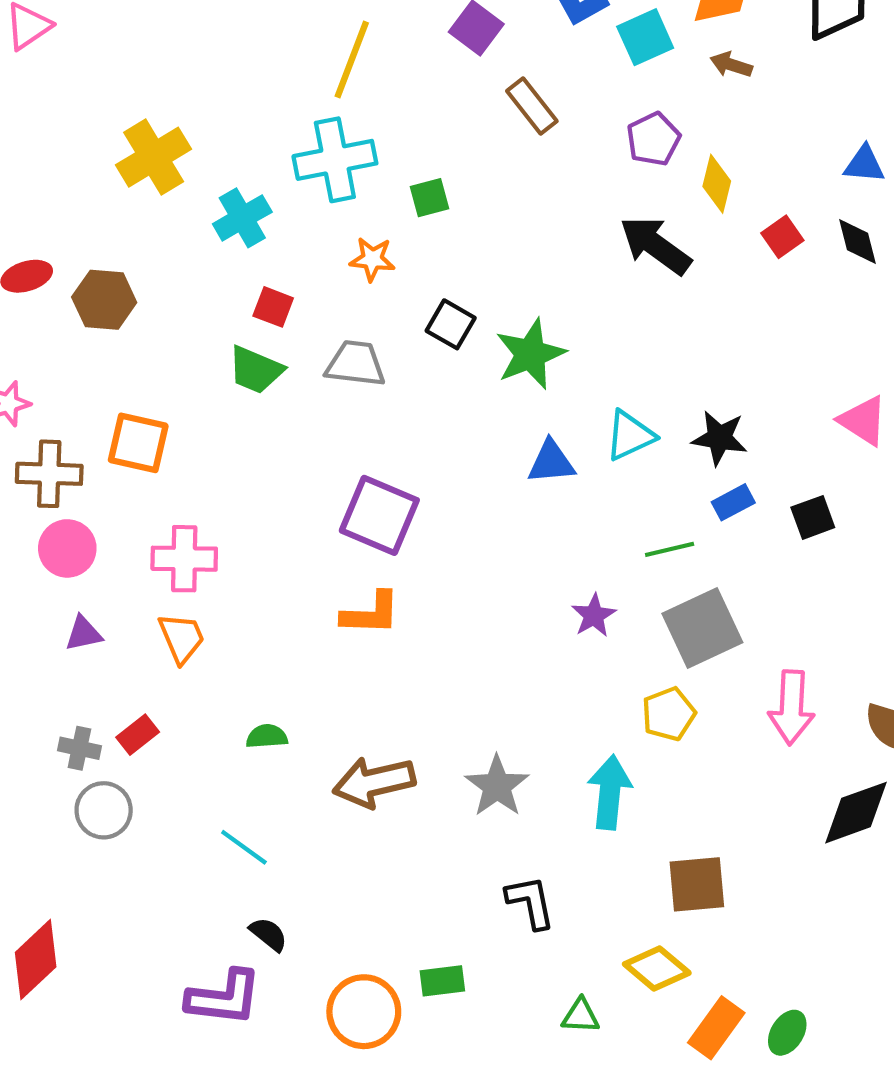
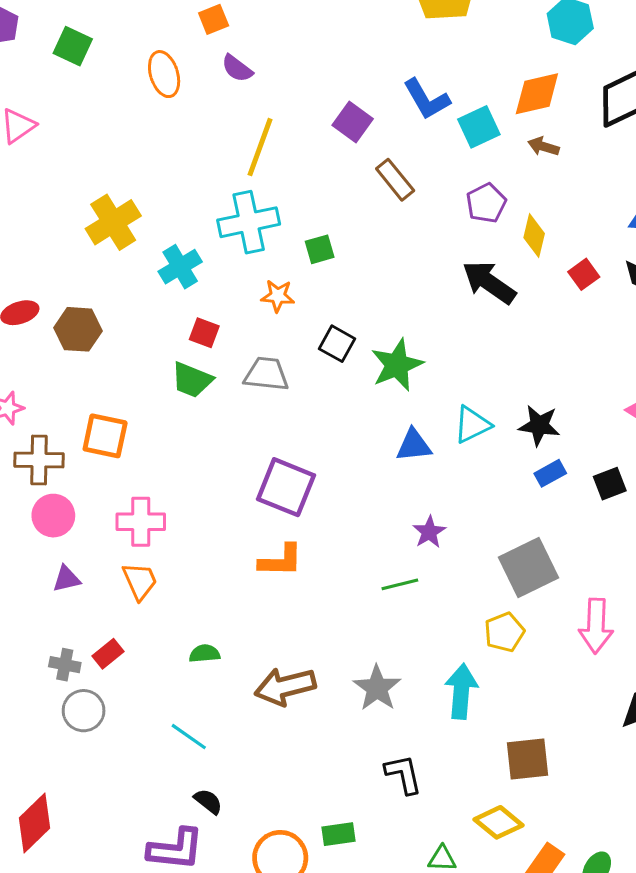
green line: (670, 549) -> (400, 584), moved
purple star: (594, 615) -> (429, 532), moved

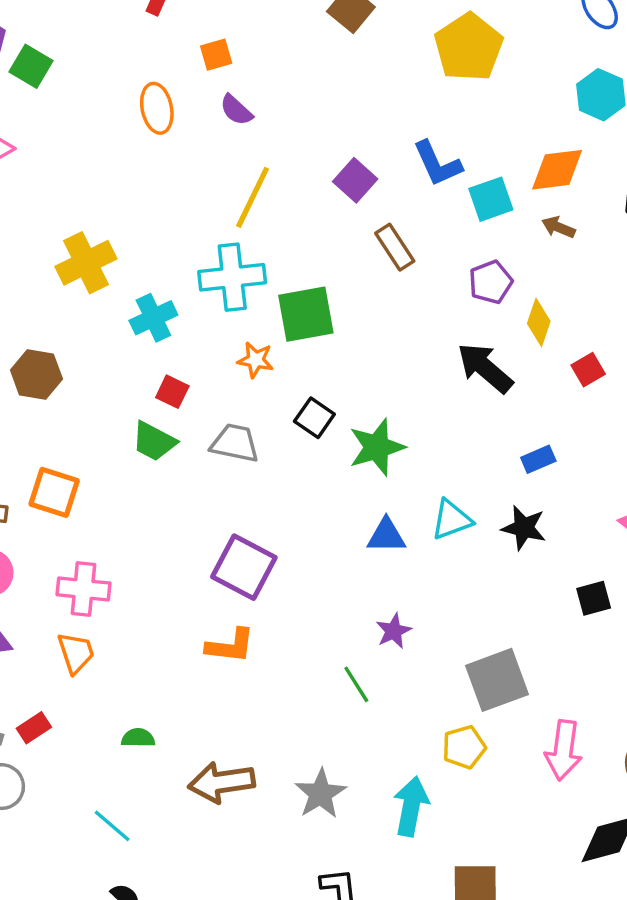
green square: (73, 46) -> (31, 66), moved
green square: (320, 249) -> (306, 314), size x1.8
blue rectangle: (550, 473) -> (538, 459), moved
green line: (400, 584) -> (356, 684), turned 66

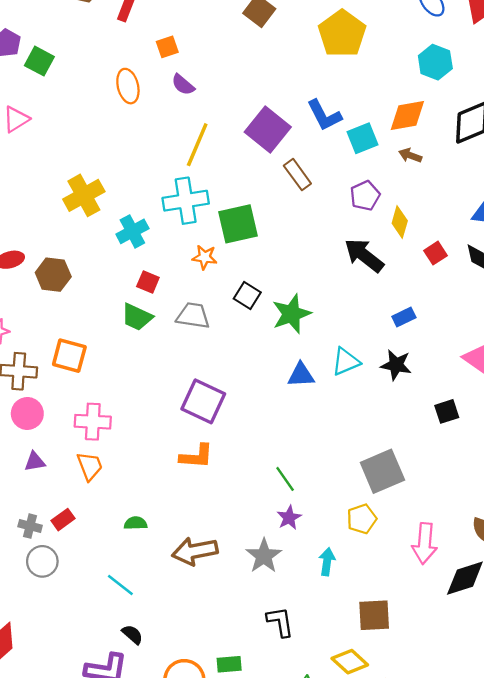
purple square: (355, 180) -> (268, 129), size x1.5
purple star: (394, 631) -> (289, 518), moved
pink arrow: (563, 750) -> (425, 543), moved
cyan arrow: (411, 806) -> (327, 562), size x0.7

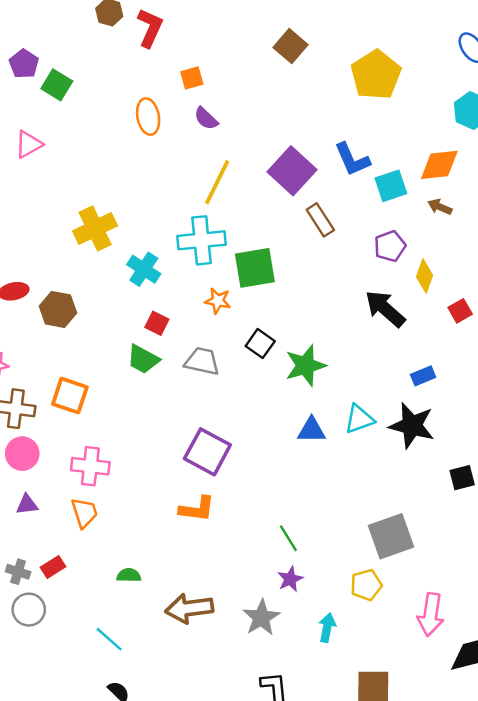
cyan cross: (132, 231) -> (144, 269), turned -32
black star: (396, 365) -> (412, 426), size x1.4

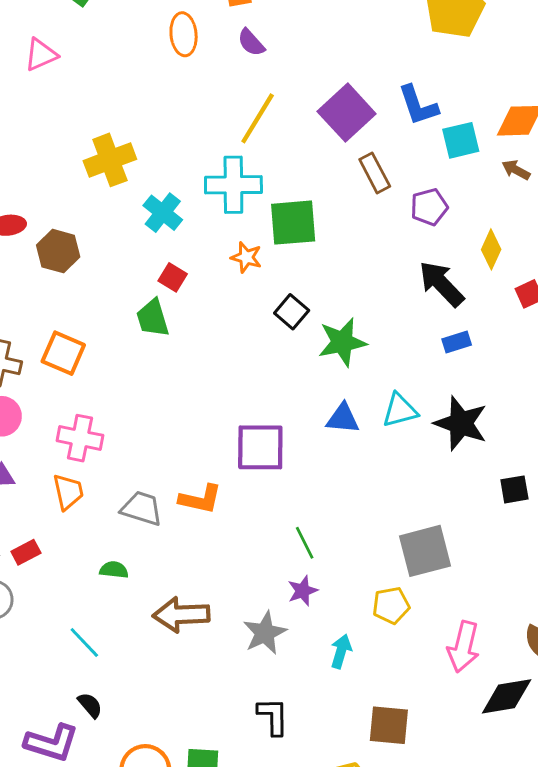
purple pentagon: (390, 246) -> (429, 207), moved
green trapezoid: (143, 359) -> (153, 318), turned 40
gray trapezoid: (202, 361) -> (142, 508), moved
blue rectangle: (423, 376) -> (457, 342), moved
purple square: (207, 452) -> (260, 447), moved, turned -33

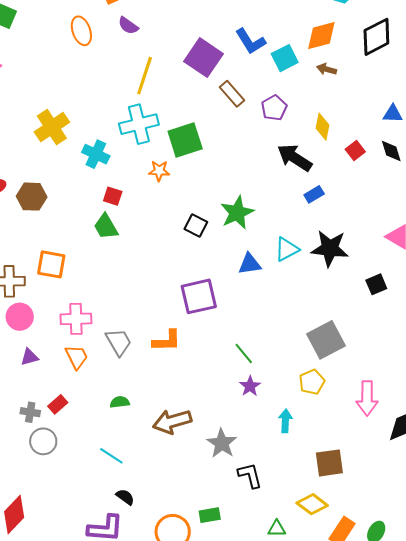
black square: (292, 312) -> (196, 225), moved
gray trapezoid: (142, 508) -> (119, 342), moved, turned 56
gray star: (265, 633) -> (222, 443), moved

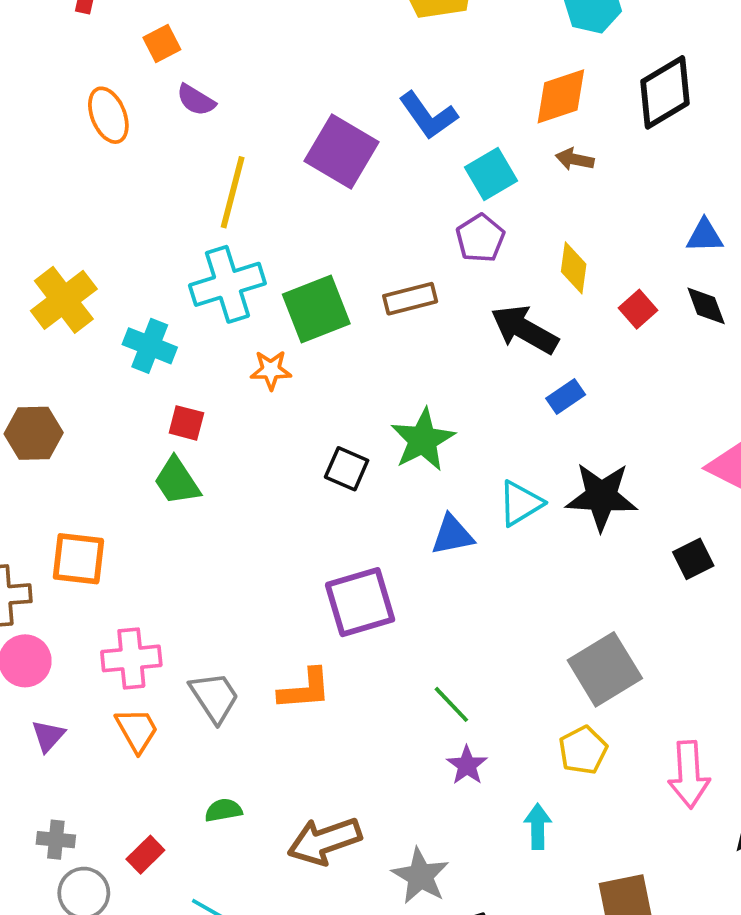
cyan square: (285, 58) -> (491, 174), moved
brown rectangle: (232, 94) -> (410, 299), moved, turned -60
purple triangle: (29, 357) -> (48, 736), turned -30
red rectangle: (58, 404) -> (145, 855), moved

